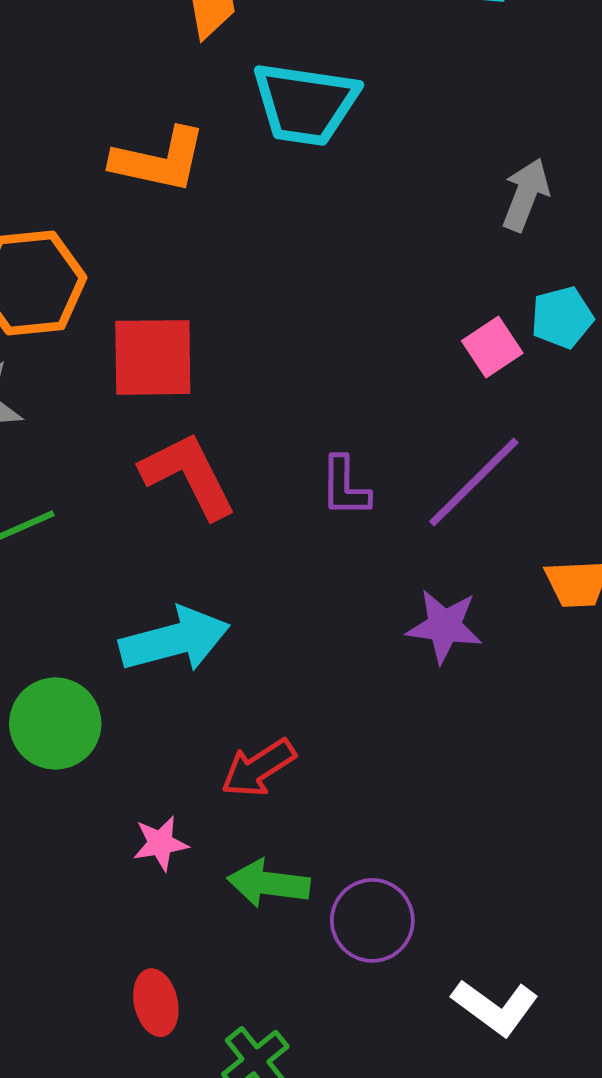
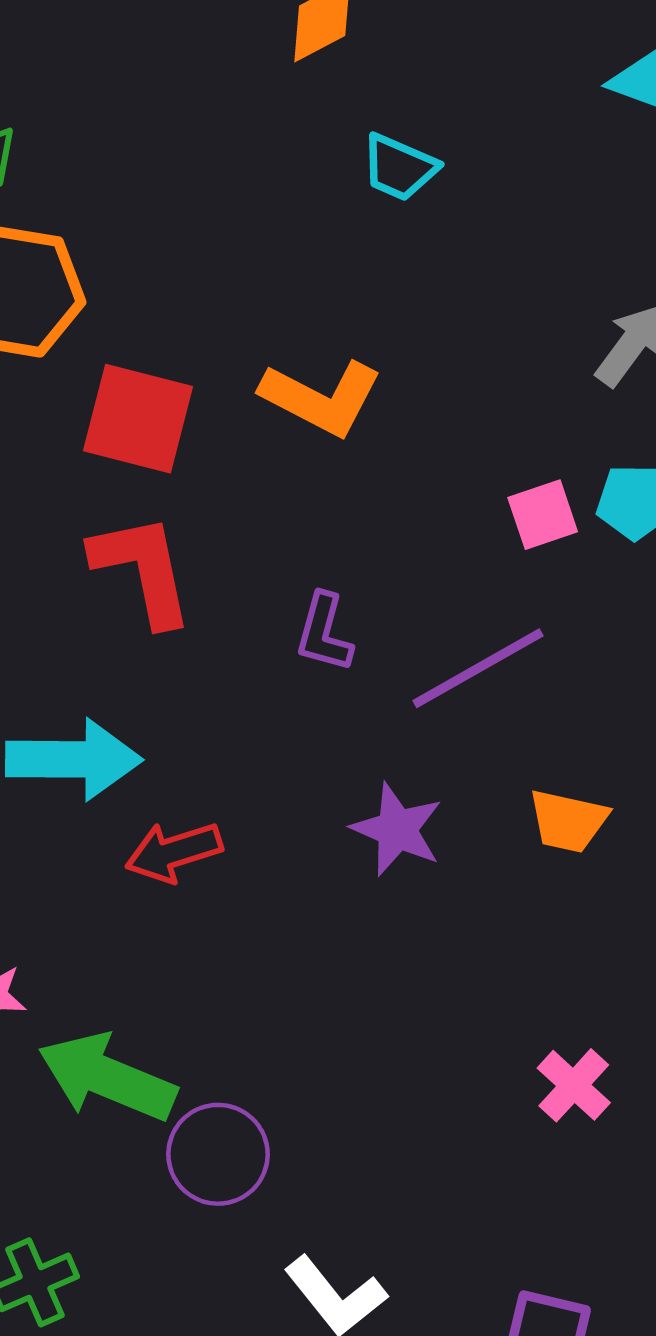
cyan trapezoid: (305, 104) -> (399, 167), size x0.6
orange L-shape: (159, 160) -> (321, 398), moved
red arrow: (258, 768) -> (174, 852), moved
green arrow: (269, 883) -> (107, 1077), size x1.4

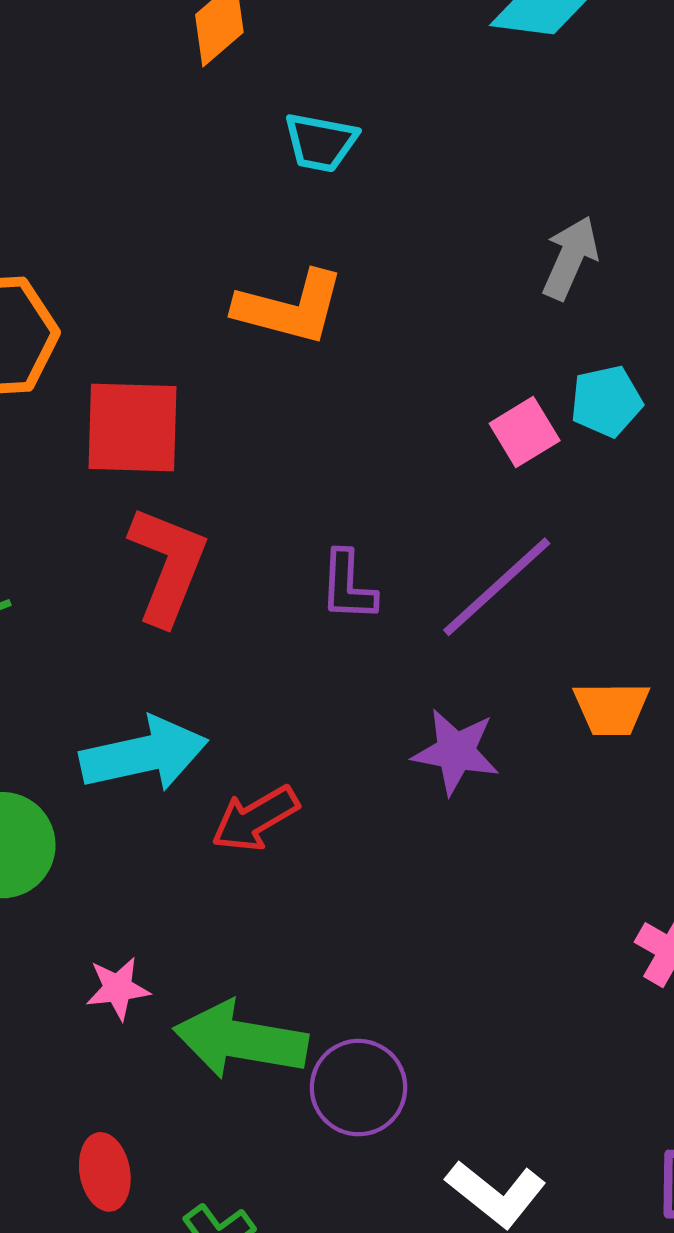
orange L-shape: (321, 398) -> (290, 308), moved
red L-shape: (143, 569) -> (168, 565), turned 46

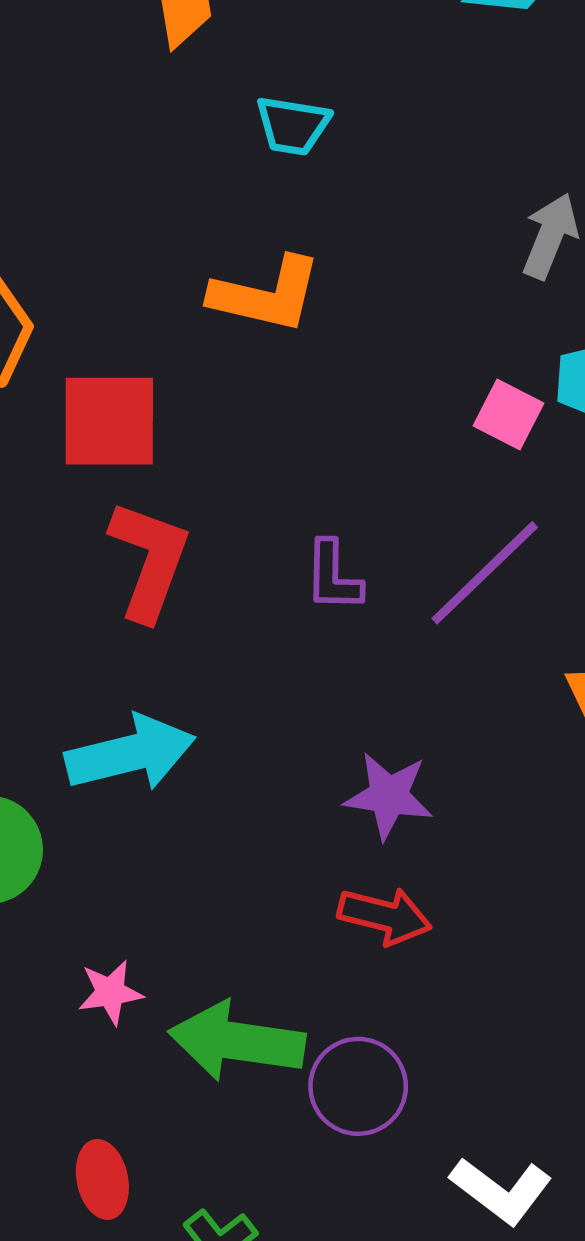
pink square: (525, 432) -> (509, 414), turned -30
purple star: (456, 752) -> (389, 796), moved
red arrow: (255, 819) -> (385, 916), moved, turned -134

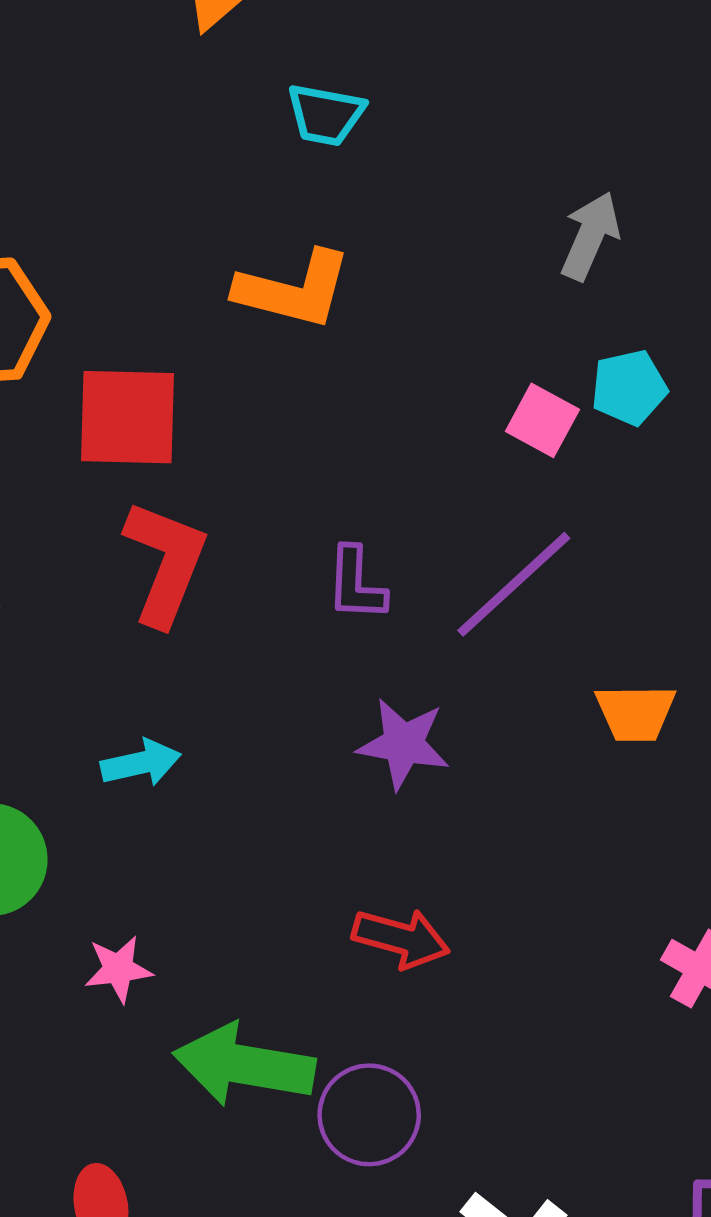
cyan arrow: (130, 753) -> (141, 763), size x0.6
purple star: (389, 796) -> (403, 744), moved
pink star: (110, 992) -> (118, 969), moved

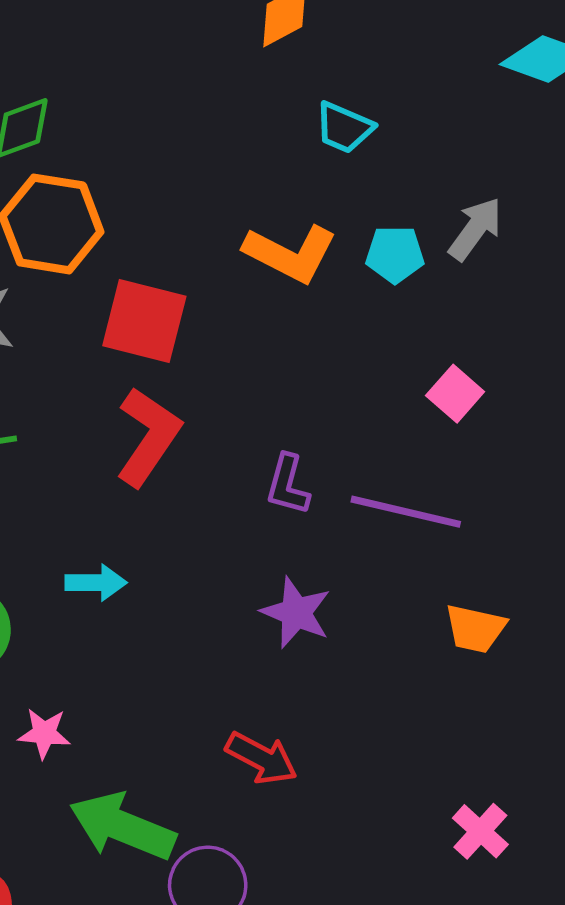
gray arrow: (590, 236) -> (475, 229), moved
cyan pentagon: (629, 388) -> (395, 254), moved
purple line: (514, 584) -> (406, 512), turned 43

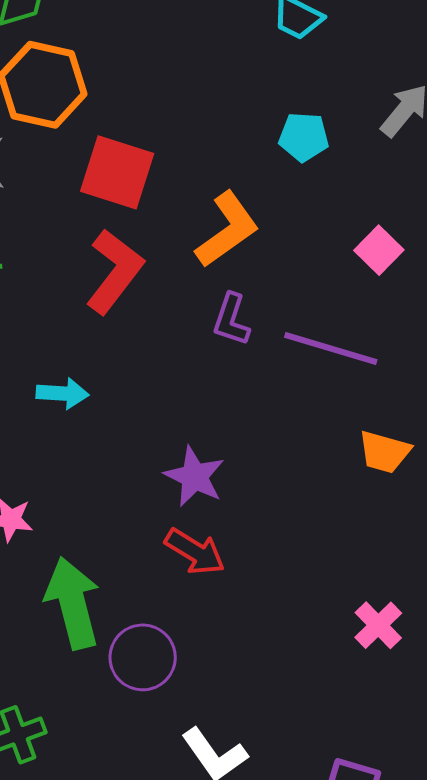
orange L-shape: (290, 253) -> (227, 230), moved, turned -66
cyan pentagon: (395, 254) -> (304, 137), moved
purple star: (296, 613) -> (195, 477), moved
green arrow: (122, 826) -> (73, 603), turned 50

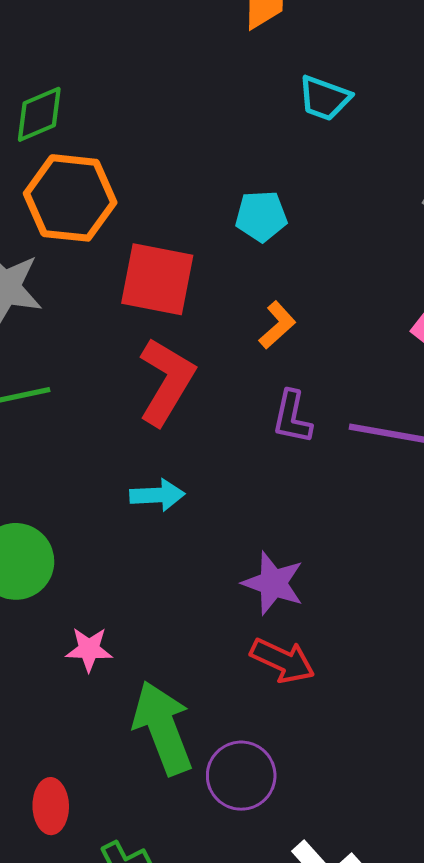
cyan pentagon: (304, 137) -> (261, 216), moved
orange L-shape: (227, 230) -> (277, 325), size x0.6
cyan arrow: (63, 393) -> (157, 495), moved

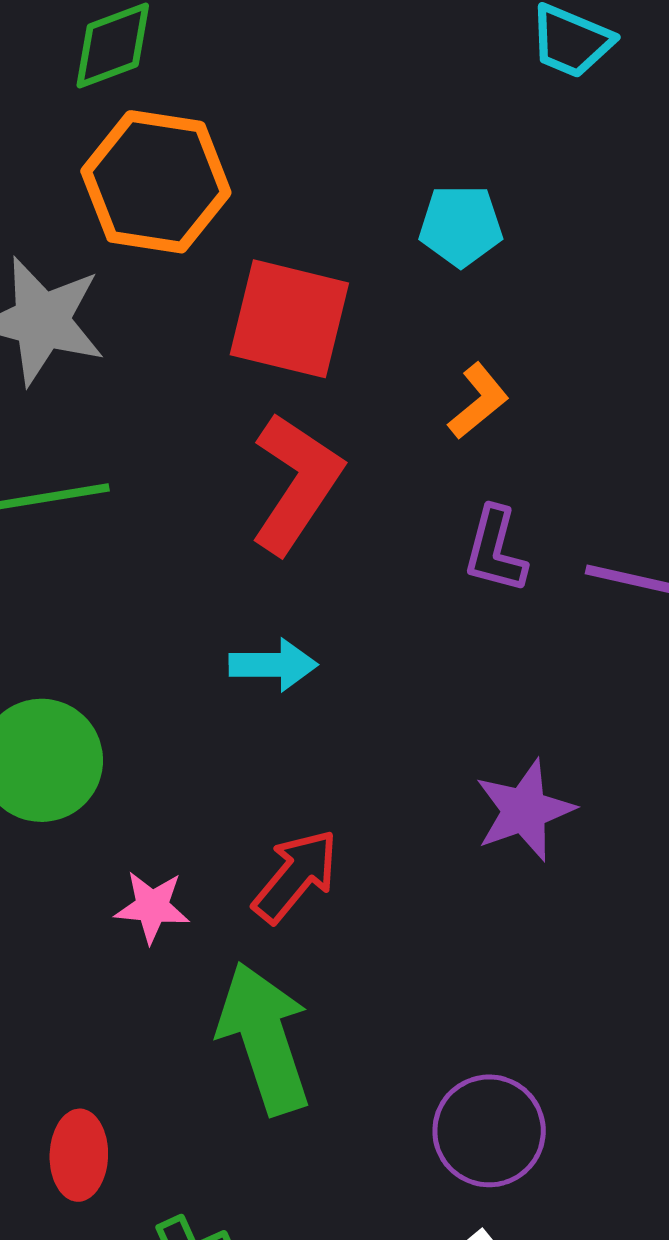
purple star: (273, 583) -> (524, 810), moved, turned 30
red arrow: (283, 660) -> (296, 876), moved, turned -78
purple circle: (241, 776) -> (489, 1131), moved

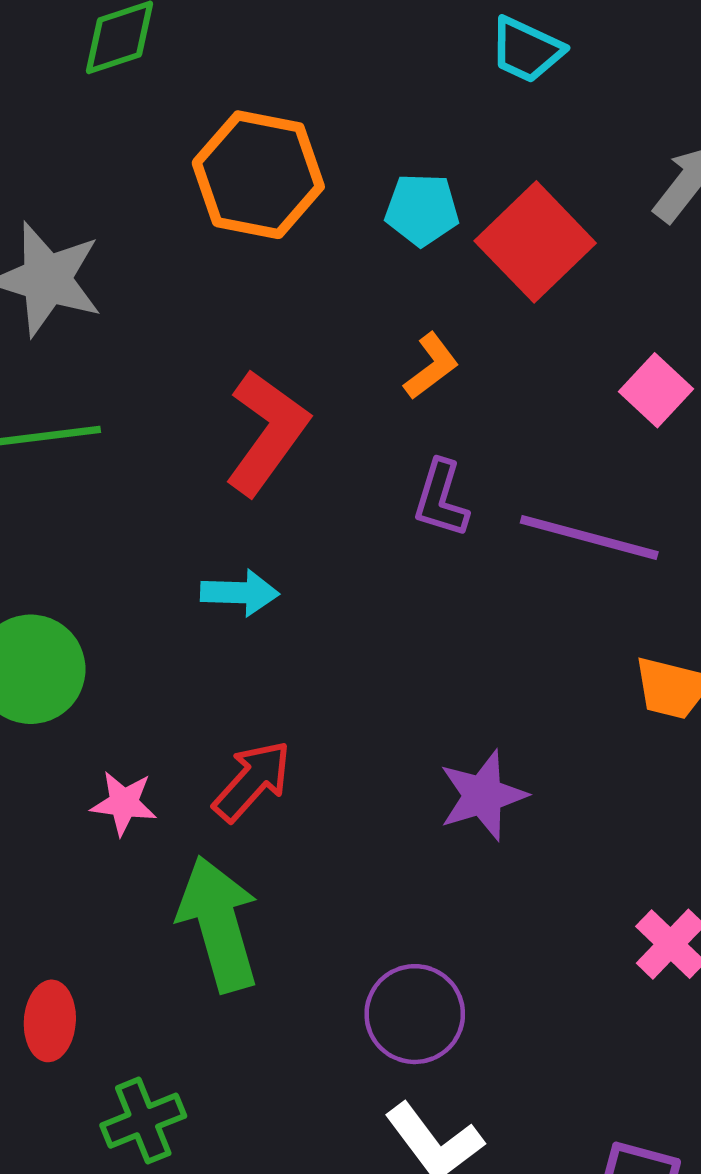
orange hexagon: (156, 182) -> (258, 175), moved
red square: (289, 319) -> (535, 242), moved, turned 30
purple star: (524, 810) -> (483, 795), moved

